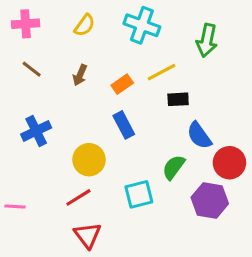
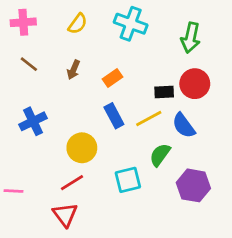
yellow line: (161, 72) -> (149, 119), moved
red circle: (229, 163) -> (195, 84), moved
red triangle: (87, 235) -> (65, 215), moved

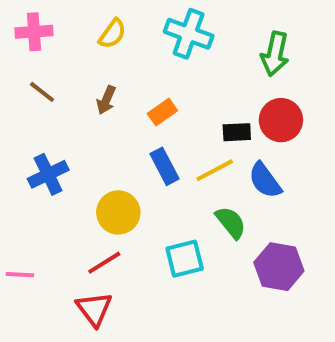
green semicircle: (160, 155) -> (231, 223), turned 105

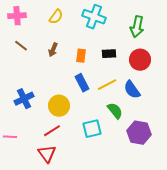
orange rectangle: (162, 112) -> (81, 56), turned -48
black rectangle: (237, 132) -> (109, 54), moved
blue cross: (48, 174) -> (24, 99), moved

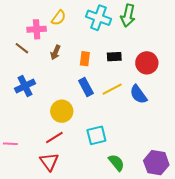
pink cross: (17, 16) -> (37, 29), moved
green arrow: (137, 27) -> (128, 16), moved
blue cross: (24, 99) -> (25, 86), moved
green semicircle: (115, 111) -> (116, 163), moved
purple hexagon: (139, 133) -> (156, 163), moved

